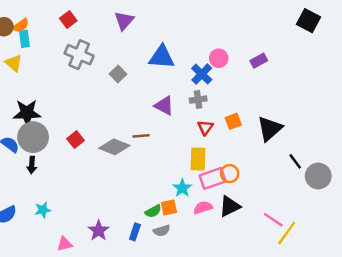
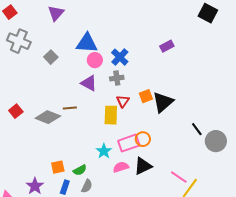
pink circle: (219, 58) -> (95, 60), moved
black triangle: (270, 129) -> (163, 102), moved
yellow rectangle: (198, 159) -> (111, 115), moved
orange square: (169, 208) -> (58, 167), moved
gray semicircle: (162, 231) -> (87, 186), turned -48

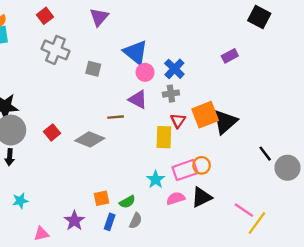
black square: (208, 13) -> (259, 17), moved
blue triangle: (87, 43) -> (136, 52), turned 35
gray square: (51, 57) -> (93, 69), turned -32
orange square: (146, 96) -> (205, 115), size x1.6
brown line: (70, 108) -> (116, 117), moved

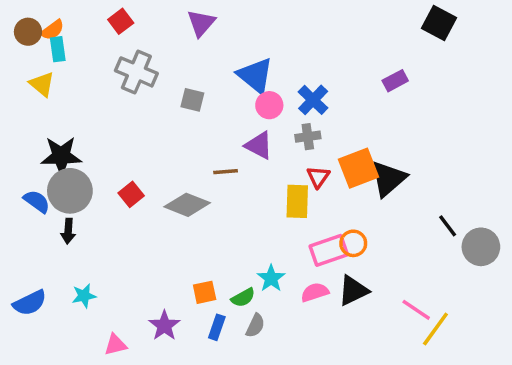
cyan star: (156, 179) -> (271, 278), moved

